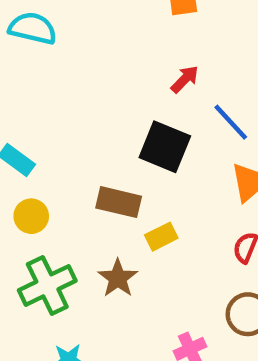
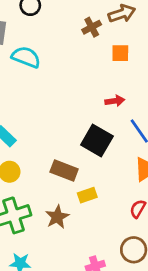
red arrow: (185, 79) -> (115, 101), turned 30

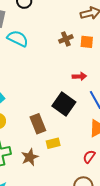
brown cross: (92, 27) -> (66, 39), moved
brown rectangle: (64, 170) -> (38, 124), turned 42

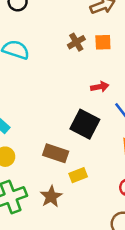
brown rectangle: (38, 124) -> (56, 153), turned -42

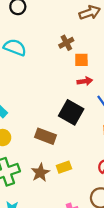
orange square: (103, 42) -> (81, 60), moved
yellow rectangle: (78, 175) -> (64, 167), moved

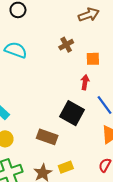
orange square: (81, 60) -> (93, 59), moved
red arrow: (85, 81) -> (85, 82), turned -72

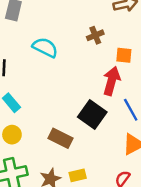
cyan semicircle: (16, 50) -> (45, 47), moved
red arrow: (85, 82) -> (112, 81), size x1.6

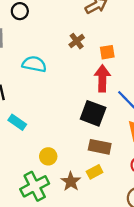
yellow circle: (12, 135) -> (48, 156), moved
brown rectangle: (61, 138) -> (100, 147), moved

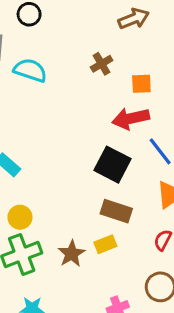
cyan semicircle: (34, 64) -> (30, 70), moved
red arrow: (102, 78) -> (131, 119), turned -110
yellow circle: (48, 156) -> (20, 217), moved

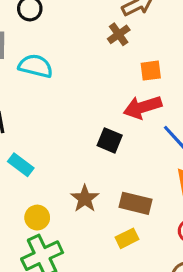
brown cross: (102, 64) -> (119, 34), moved
black square: (113, 165) -> (110, 140), moved, size x0.7
brown star: (72, 254) -> (85, 199), moved

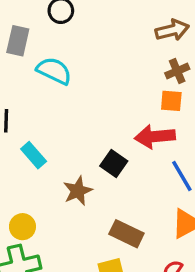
brown cross: (119, 34) -> (177, 71), moved
cyan rectangle: (21, 165) -> (34, 155), moved
brown star: (85, 199) -> (78, 191), moved

